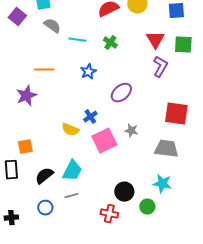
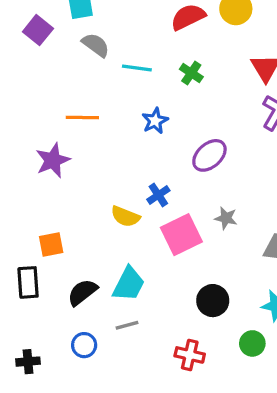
black circle: (124, 192) -> (213, 301), moved

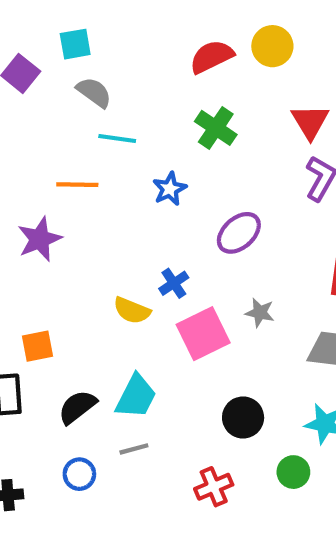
cyan line: (137, 68) -> (117, 138), moved
green cross: (191, 73) -> (216, 128), size x1.4
red cross: (190, 355) -> (214, 487), turned -36

